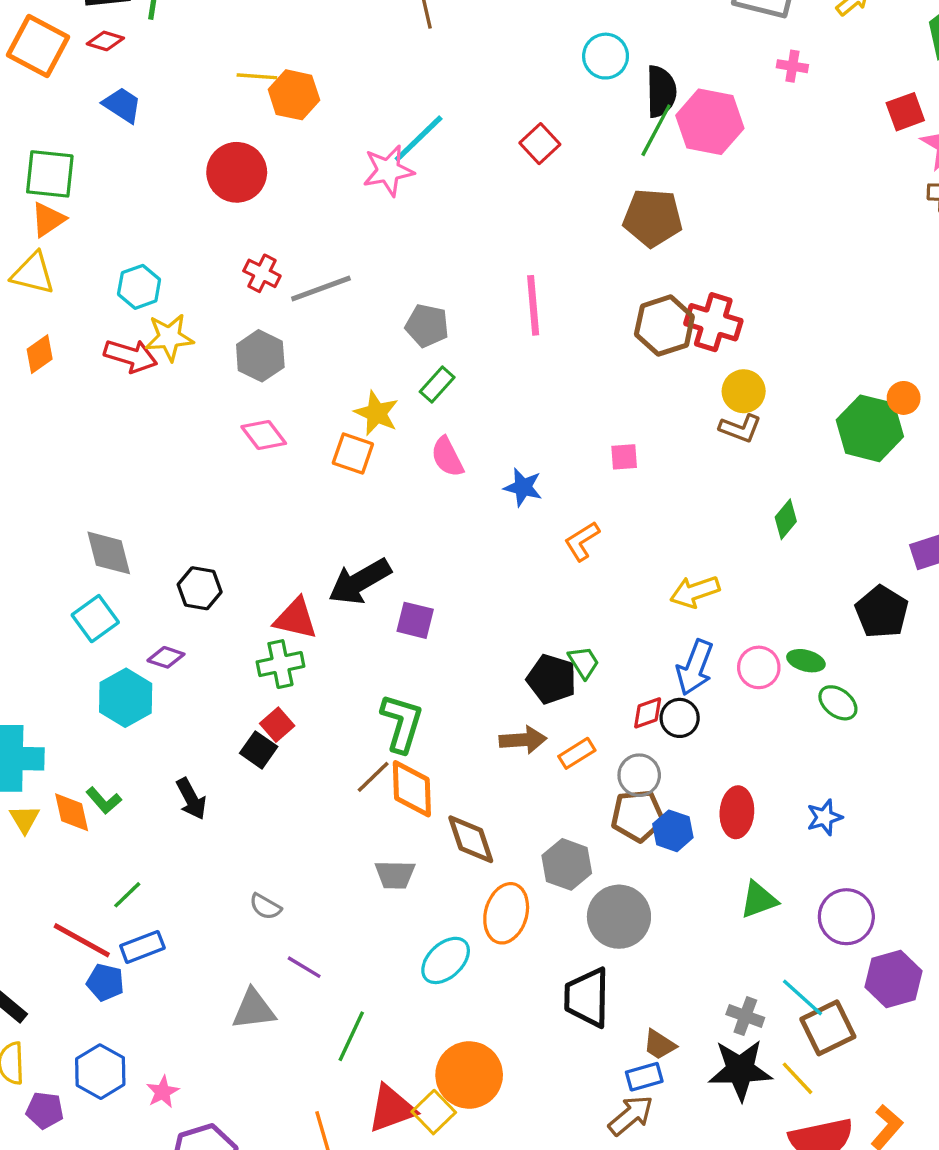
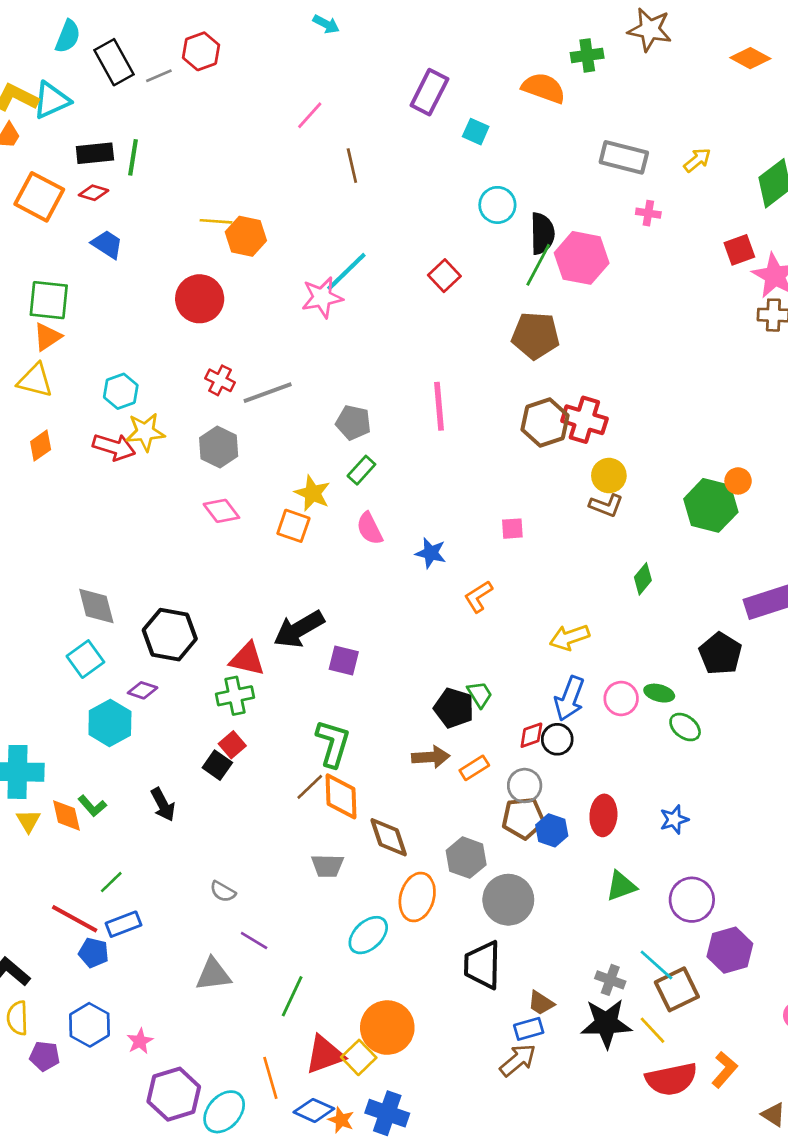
black hexagon: (200, 588) -> (170, 635), size x1.5

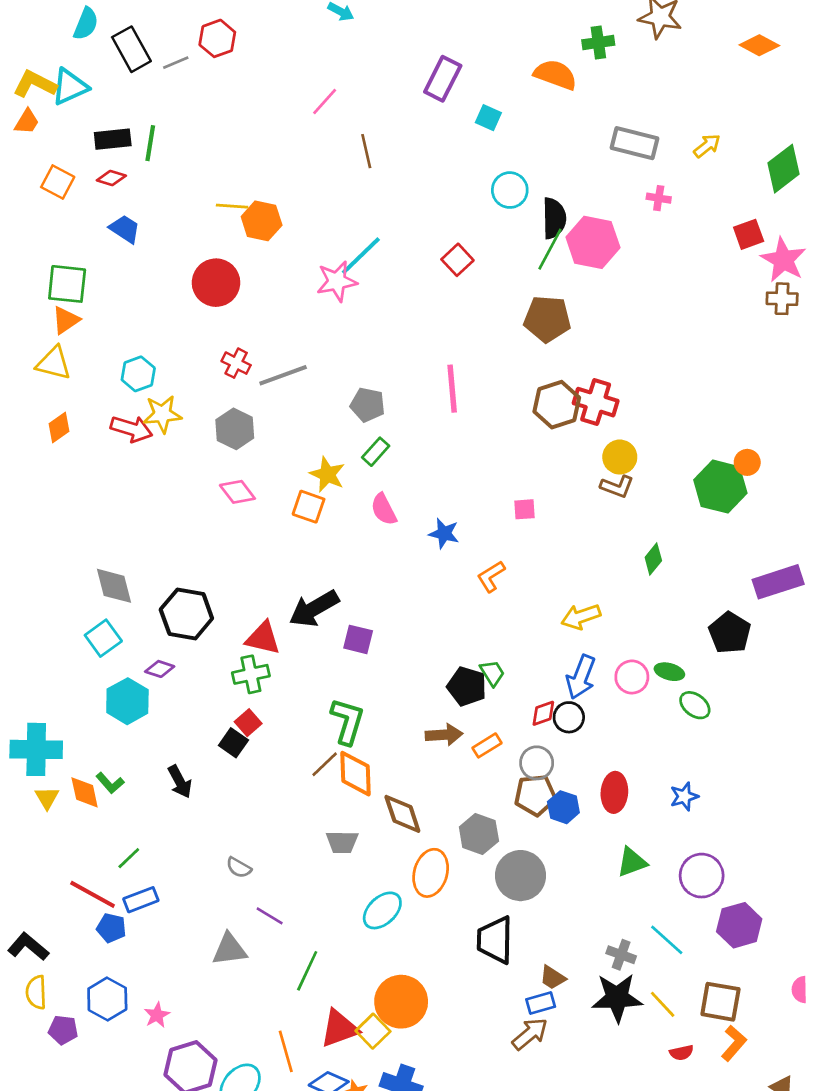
orange square: (39, 197) -> (58, 182), size x0.7
brown square: (677, 989) -> (720, 1002), moved, turned 36
red semicircle: (671, 1079) -> (681, 1053), size x0.5

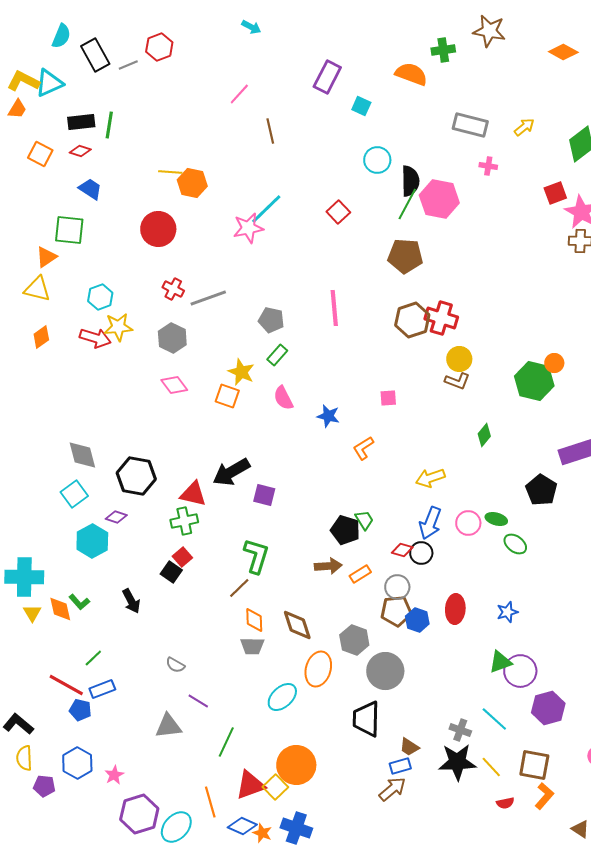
green square: (67, 284) -> (69, 230), moved
red diamond: (543, 713) -> (402, 550), turned 35
orange diamond: (356, 774) -> (254, 620), moved, size x0.7
green triangle: (632, 862) -> (500, 662), moved

